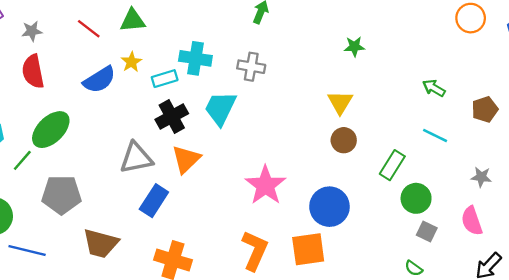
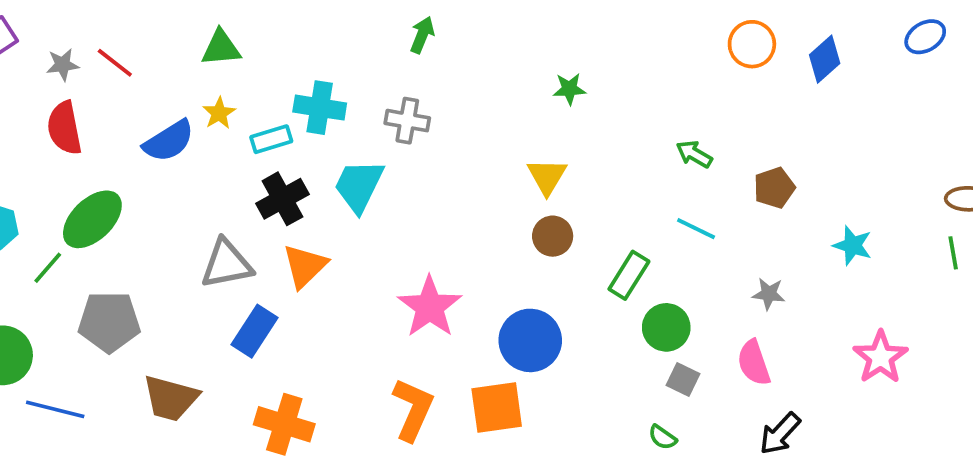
red line: (89, 29) -> (115, 63), moved

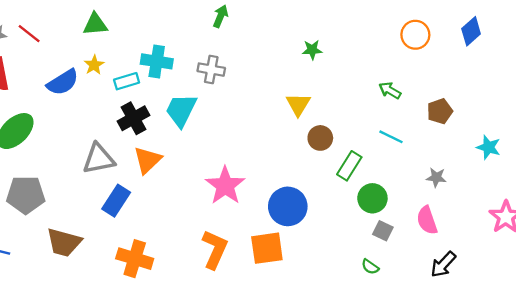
orange circle: (752, 44) -> (415, 35), moved
brown circle: (553, 236) -> (320, 138), moved

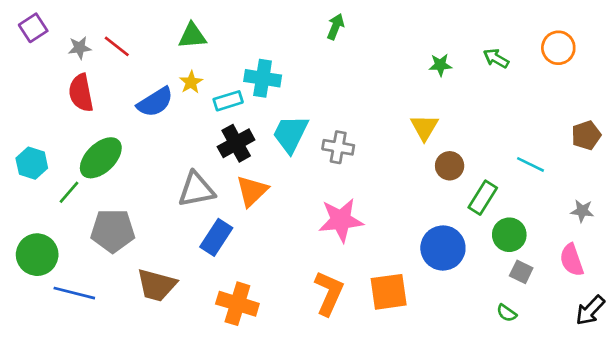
gray cross: (211, 70) -> (338, 147), moved
green arrow: (390, 90) -> (496, 58), moved
pink star: (225, 186) -> (341, 220), turned 30
blue circle: (288, 206) -> (443, 248), moved

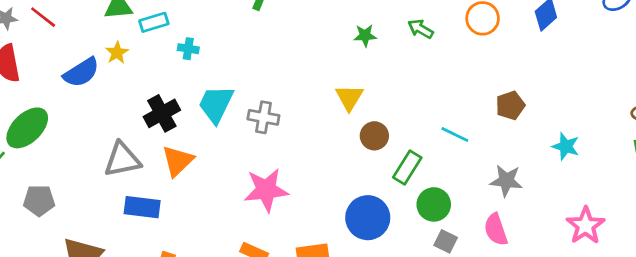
cyan cross: (263, 78) -> (188, 49), size x0.6
cyan rectangle: (228, 101) -> (154, 22), moved
gray star: (582, 211) -> (506, 181), size x1.4
gray pentagon: (113, 231) -> (39, 201), size x0.7
blue rectangle: (216, 237) -> (142, 207), turned 64

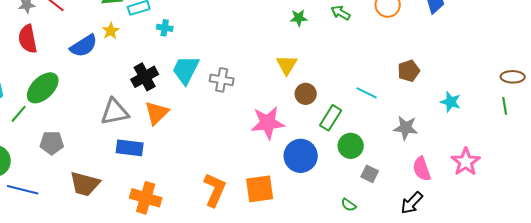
pink star: (266, 190) -> (268, 123), moved
pink semicircle: (496, 230) -> (422, 169), moved
gray square: (446, 241) -> (370, 174), moved

